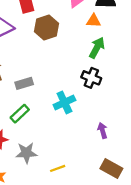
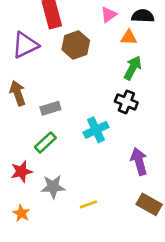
purple arrow: (102, 130) -> (139, 161), size x1.5

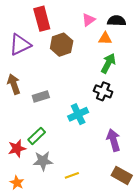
green rectangle: (45, 142) -> (37, 136), moved

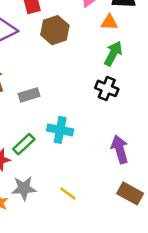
cyan cross: (78, 114) -> (60, 130), moved, turned 36
gray star: (43, 161) -> (24, 188), moved
yellow line: (72, 175) -> (68, 193), turned 56

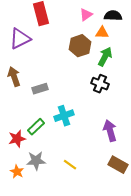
brown hexagon: (55, 30) -> (80, 46), moved
cyan cross: (60, 130) -> (64, 116), turned -30

